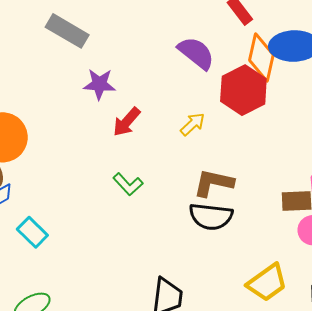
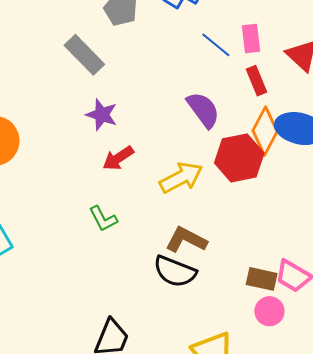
yellow arrow: (193, 124) -> (181, 178), size x1.6

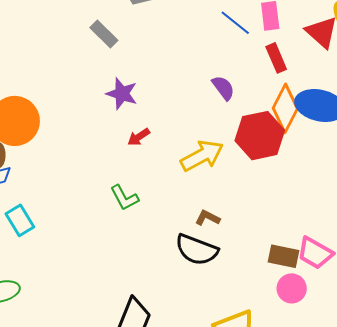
gray rectangle: (84, 55) -> (104, 34), size x0.7
purple semicircle: (203, 110) -> (223, 88), size x0.7
red arrow: (118, 158) -> (139, 137), size x0.7
brown L-shape: (186, 240) -> (208, 218), size x0.6

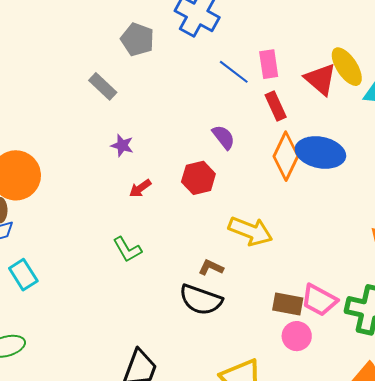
purple star: (122, 94) -> (122, 145), size x0.7
red hexagon: (260, 136) -> (198, 178), moved, size x0.7
yellow arrow: (202, 156) -> (251, 231), moved, turned 51

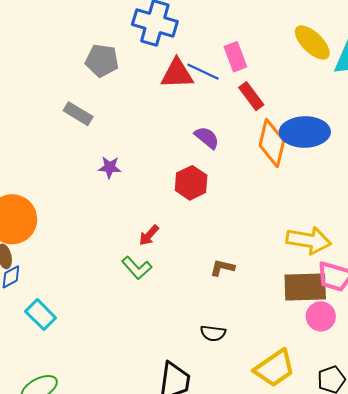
red triangle: (320, 79) -> (177, 74), moved, turned -30
red arrow: (140, 188) -> (149, 235), moved
yellow arrow: (251, 231) -> (309, 240), moved
black semicircle: (201, 300) -> (213, 333), moved, size x0.6
brown rectangle: (288, 304) -> (305, 287), size x1.4

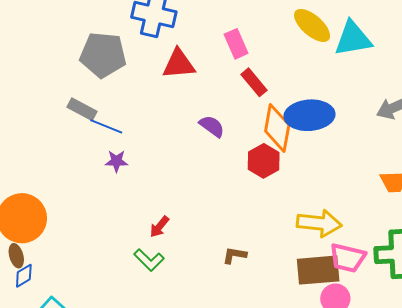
gray pentagon: (102, 61) -> (103, 55), size x1.4
blue line: (203, 72) -> (106, 126), moved
red hexagon: (191, 183) -> (264, 161), moved

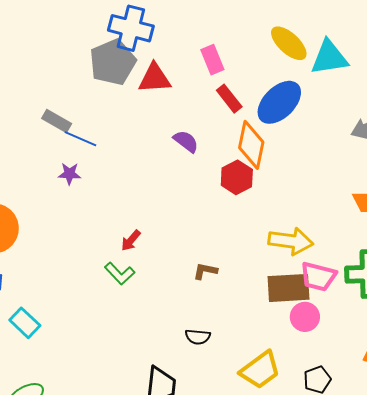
gray pentagon: (103, 55) -> (113, 62), moved, turned -30
blue ellipse: (309, 115) -> (279, 102), moved, turned -42
purple star: (116, 161) -> (69, 174), moved

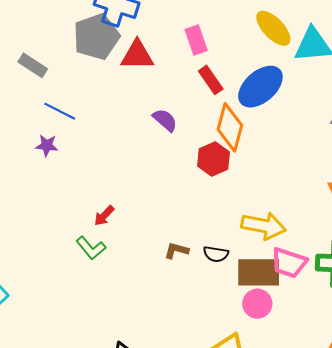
gray rectangle: (57, 121) -> (33, 65), moved
pink circle: (305, 317) -> (257, 304), moved
black semicircle: (198, 337) -> (216, 254), moved

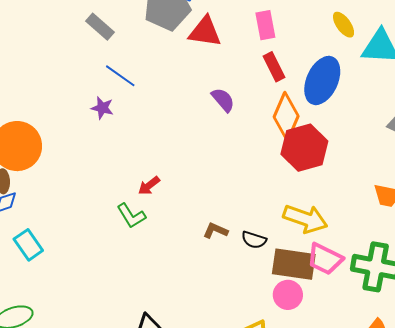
yellow ellipse: (273, 28) -> (344, 25), size x0.7
blue ellipse: (260, 87) -> (322, 80), turned -33
red hexagon: (214, 159) -> (304, 148), moved, size x1.4

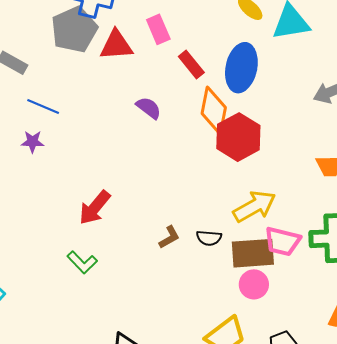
pink rectangle: (265, 25) -> (158, 29), moved
red arrow: (149, 186) -> (95, 208), size x1.6
green L-shape: (131, 216) -> (82, 262), moved
yellow arrow: (305, 219) -> (255, 206), turned -36
brown L-shape: (215, 231) -> (169, 237), turned 140

